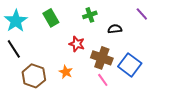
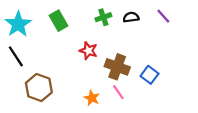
black semicircle: (115, 29) -> (131, 17), moved
blue square: (130, 65) -> (150, 75), size x0.7
orange star: (66, 72) -> (92, 98), moved

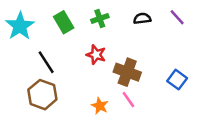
green cross: (103, 17) -> (100, 18), moved
black line: (16, 56) -> (46, 62), moved
blue square: (150, 75) -> (177, 80), moved

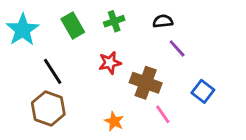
purple line: (177, 17) -> (177, 48), moved
red star: (96, 55) -> (110, 63), turned -30
pink line: (128, 100) -> (163, 114), moved

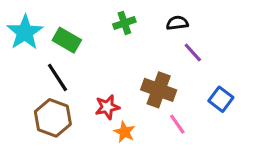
green rectangle: (73, 26) -> (67, 40), moved, turned -30
red star: (110, 63) -> (107, 107), moved

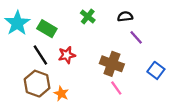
green cross: (124, 23) -> (88, 17), turned -32
red star: (107, 107) -> (67, 55), moved
pink line: (177, 124) -> (116, 88), moved
orange star: (124, 132) -> (61, 94), moved

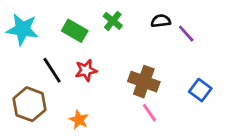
cyan star: (17, 23) -> (22, 29), turned -30
green rectangle: (47, 29) -> (75, 31), moved
purple line: (136, 37) -> (186, 34), moved
brown hexagon: (37, 84) -> (29, 104), moved

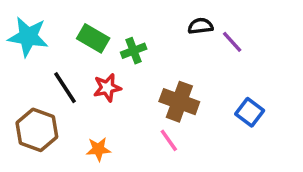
green cross: (113, 21) -> (134, 51), moved, turned 30
pink line: (149, 113) -> (169, 140), moved
orange star: (79, 120) -> (98, 149), turned -30

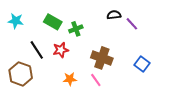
cyan star: (28, 37) -> (16, 21), size x0.7
orange star: (98, 149) -> (70, 79), moved

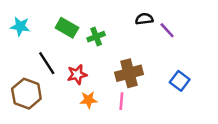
red star: (61, 50) -> (77, 75), moved
brown cross: (102, 58) -> (129, 73), turned -35
pink line: (96, 80) -> (121, 101), turned 40

